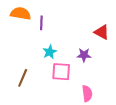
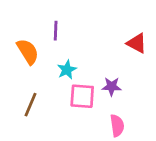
orange semicircle: (21, 13) -> (28, 52), moved, turned 48
purple star: (84, 55) -> (112, 86), moved

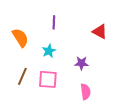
purple line: (56, 31) -> (54, 22), moved
pink square: (82, 96) -> (48, 79), moved

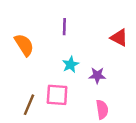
cyan star: (49, 51) -> (70, 64), moved
brown line: (22, 76) -> (29, 105), moved

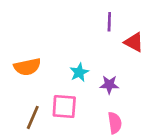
purple line: (64, 27) -> (109, 22), moved
orange semicircle: (24, 45) -> (27, 67), moved, turned 110

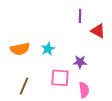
cyan star: (79, 72) -> (48, 49), moved
pink square: (64, 106) -> (60, 78), moved

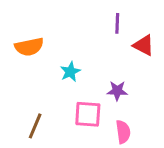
orange semicircle: (20, 49) -> (29, 47), moved

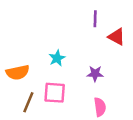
orange semicircle: (29, 47) -> (18, 72), moved
pink square: (88, 114) -> (55, 93), moved

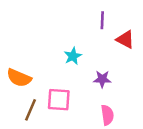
cyan star: (57, 58) -> (73, 56), moved
orange semicircle: (18, 72) -> (19, 78), turned 35

